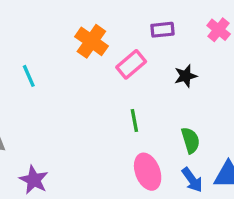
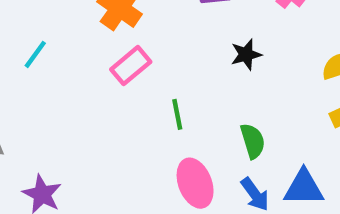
pink rectangle: (131, 64) -> (131, 66), moved
cyan line: (29, 76) -> (35, 54), turned 60

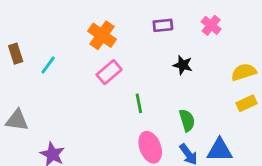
black star: (246, 54) -> (183, 65), turned 30

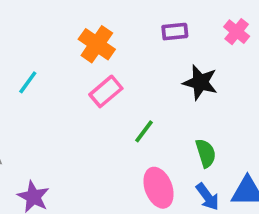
black star: (183, 65) -> (200, 82), size x1.4
green line: (139, 103) -> (144, 131), turned 48

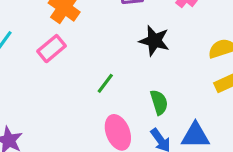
pink rectangle: (106, 91) -> (51, 49), moved

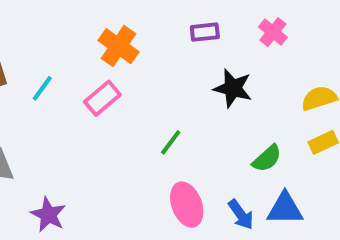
green semicircle: (159, 102) -> (267, 158), moved, turned 65

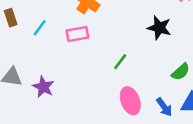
pink rectangle: (102, 98) -> (77, 34), turned 30
purple star: (48, 215) -> (43, 87), moved

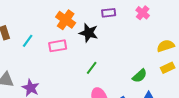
black star: (159, 28) -> (89, 33), moved

